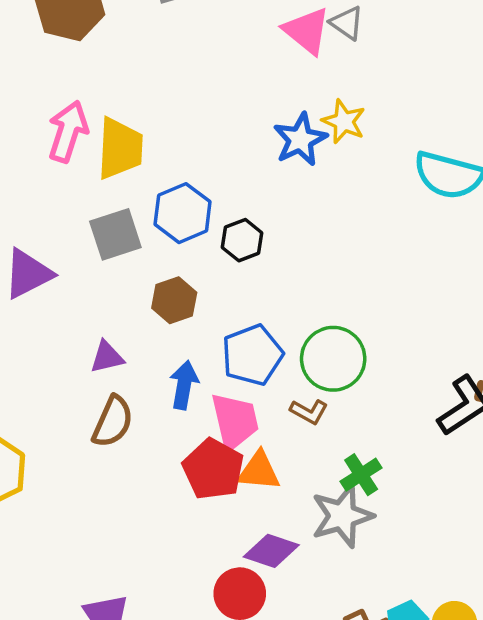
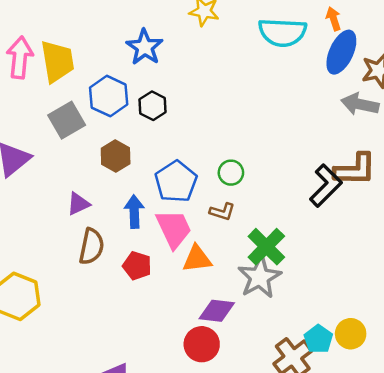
blue star: (300, 139) -> (145, 47), moved
green circle: (333, 359) -> (231, 173), size x0.6
red pentagon: (213, 469) -> (137, 266), moved, size x0.7
green cross: (361, 475) -> (266, 247), size x1.4

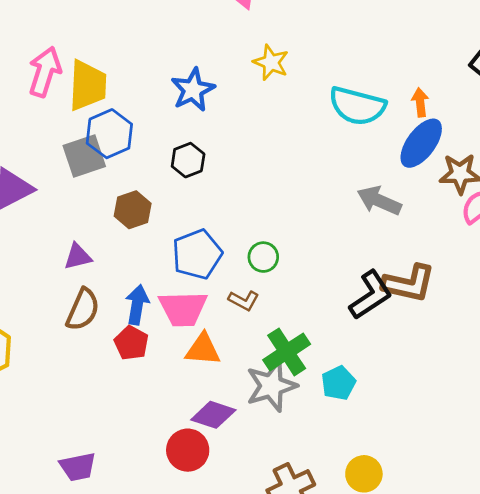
blue hexagon: (109, 96) -> (109, 134), moved
gray arrow: (360, 104) -> (379, 201), moved
blue arrow: (134, 212) -> (137, 305), moved
pink trapezoid: (174, 229) -> (183, 309), turned 102
cyan pentagon: (318, 339) -> (339, 383), moved

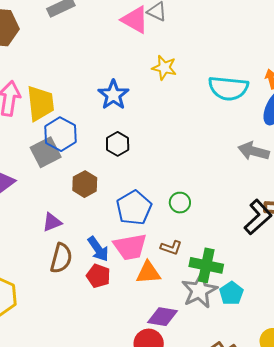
brown L-shape: (244, 300) -> (171, 248), moved
blue arrow: (137, 305) -> (98, 249), turned 144
green cross: (287, 352) -> (206, 265), turned -36
cyan pentagon: (339, 383) -> (231, 293), moved

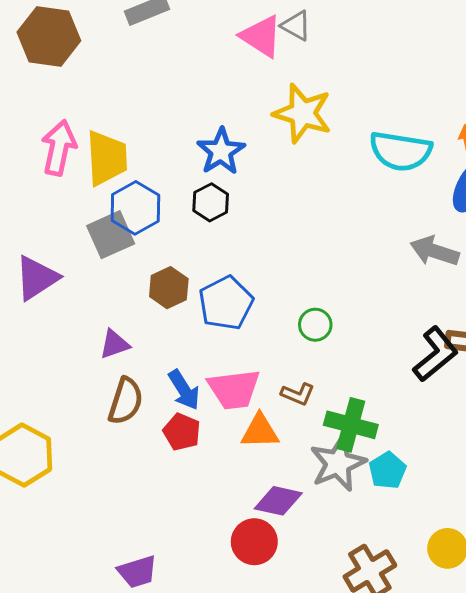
yellow star: (164, 68) -> (303, 113), size x1.5
black hexagon: (118, 144) -> (211, 202), moved
blue pentagon: (134, 208) -> (226, 303), moved

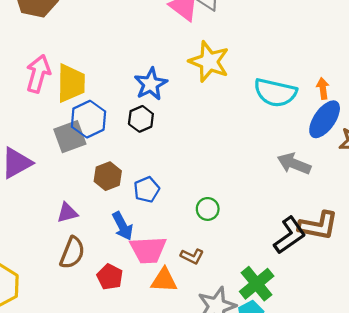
blue pentagon: (226, 303) -> (147, 190), size x0.7
blue arrow: (184, 390) -> (123, 226), moved
green cross: (351, 425) -> (257, 284), moved, turned 32

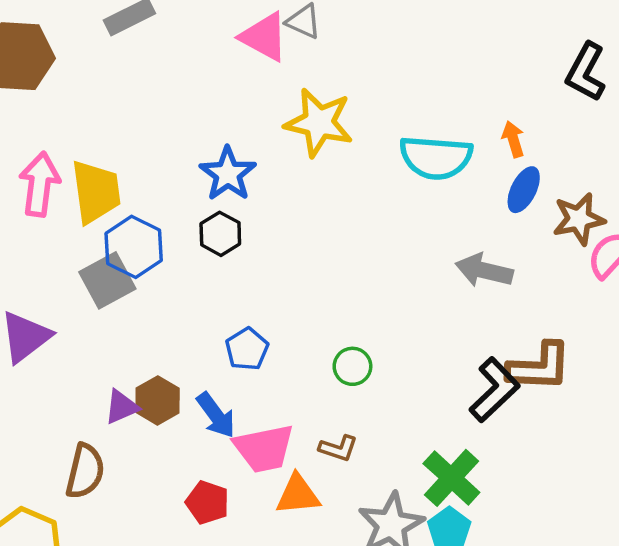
blue ellipse: (325, 119) -> (524, 190), size x0.7
brown hexagon: (108, 176) -> (158, 400), moved
brown semicircle: (72, 253) -> (85, 471), moved

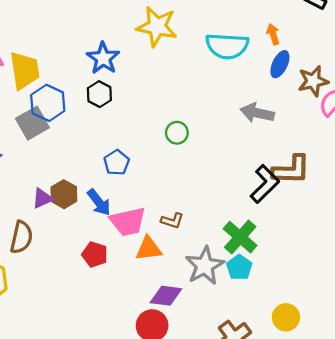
green circle: (352, 366) -> (177, 133), moved

